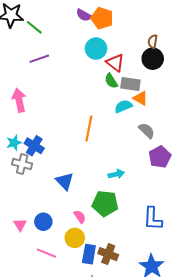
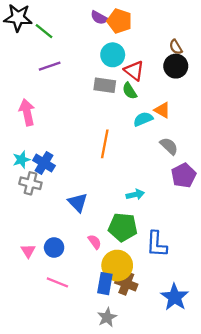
brown semicircle: (153, 41) -> (176, 47), turned -40
gray rectangle: (130, 84) -> (105, 85), moved
blue L-shape: (153, 219) -> (157, 244), moved
yellow circle: (75, 238) -> (117, 266), moved, size x1.4

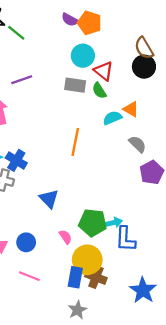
brown semicircle: (176, 47) -> (144, 48), size x1.5
purple line: (50, 66) -> (22, 80), moved
cyan arrow: (135, 195) -> (113, 223), moved

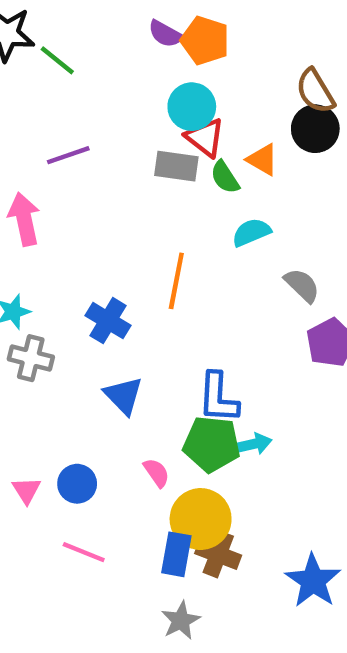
red triangle: (104, 71) -> (205, 138), moved
orange triangle: (131, 109) -> (262, 160), moved
blue cross: (16, 160) -> (108, 321), moved
blue L-shape: (125, 239) -> (218, 398), moved

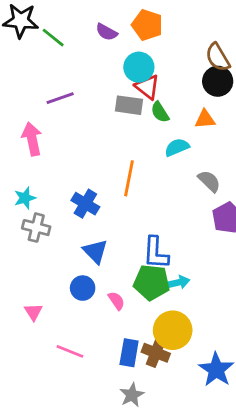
purple semicircle: (165, 34) -> (107, 32), moved
orange triangle: (262, 160) -> (205, 119), moved, turned -35
blue circle: (77, 484) -> (83, 288), moved
yellow circle: (201, 519) -> (173, 330), moved

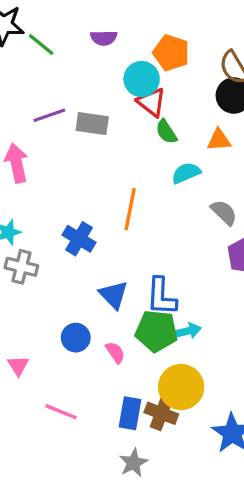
orange pentagon: (147, 25) -> (171, 53), moved
purple semicircle: (107, 32) -> (104, 38), turned -30
gray rectangle: (129, 105) -> (92, 124), moved
blue triangle: (95, 251) -> (114, 295), moved

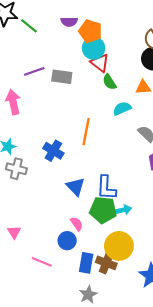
orange pentagon: (171, 53) -> (90, 31), moved
blue circle: (76, 338) -> (67, 241), moved

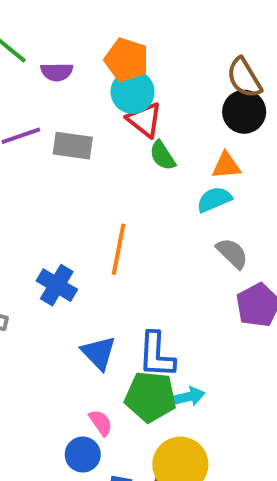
purple semicircle: (69, 22) -> (57, 72), moved
cyan semicircle: (122, 108) -> (214, 199), moved

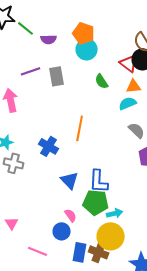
red triangle: (144, 120) -> (129, 63), moved
gray rectangle: (73, 146) -> (57, 76), turned 72
cyan arrow: (188, 397) -> (115, 213), moved

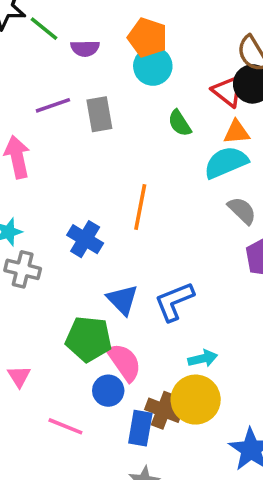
cyan semicircle: (128, 103) -> (226, 162), size x1.4
blue L-shape: (99, 181) -> (174, 301), turned 65
green pentagon: (96, 202) -> (89, 339), moved
pink semicircle: (71, 215) -> (124, 362), size x1.6
brown cross: (99, 252) -> (164, 410), moved

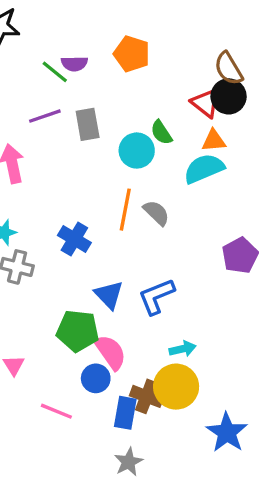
green line: (44, 29) -> (55, 72), moved
cyan circle: (153, 66) -> (137, 151), moved
gray semicircle: (242, 211) -> (156, 213), moved

